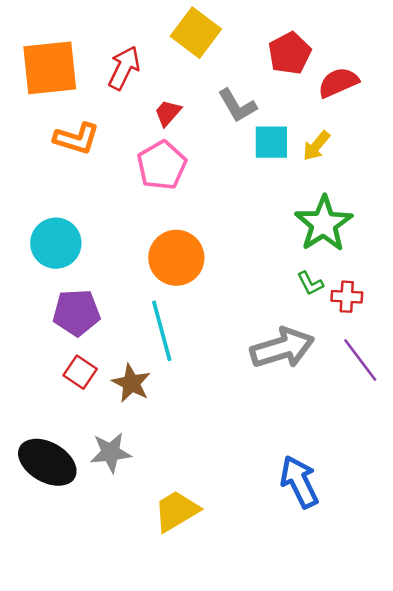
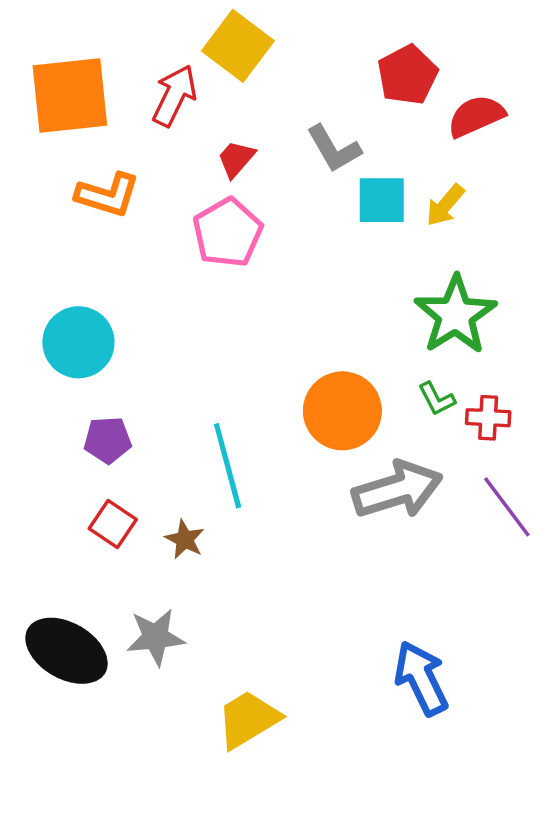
yellow square: (196, 33) -> (238, 46), moved
orange circle: (176, 258) -> (342, 411), moved
purple pentagon: (77, 313) -> (108, 440), size x0.7
brown star: (131, 383) -> (185, 539), size x0.7

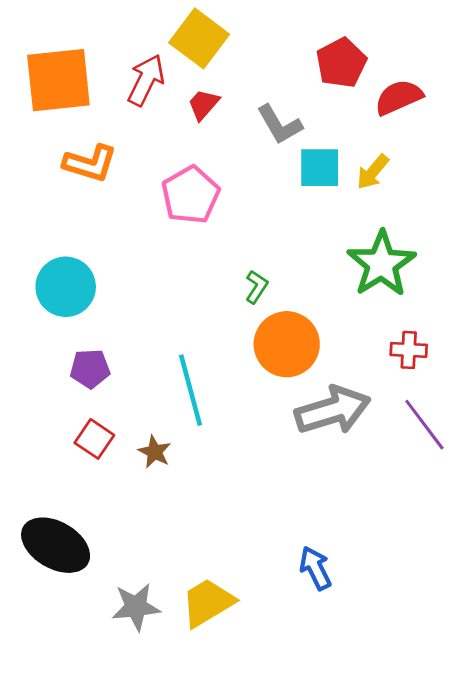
red trapezoid: (236, 159) -> (203, 104), moved
green L-shape: (437, 399) -> (257, 287), moved, turned -120
gray star: (156, 637) -> (136, 607), moved
blue arrow: (421, 678) -> (315, 568), moved, size x0.7

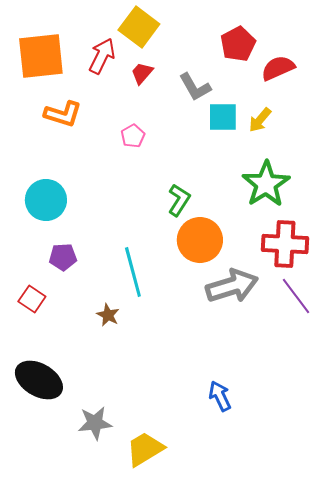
pink pentagon: (191, 195) -> (133, 136), size x0.6
green L-shape: (257, 287) -> (179, 200), size x1.4
red cross: (409, 350) -> (285, 244), size x1.8
red square: (94, 439) -> (32, 299), moved
yellow trapezoid: (208, 603) -> (145, 449), moved

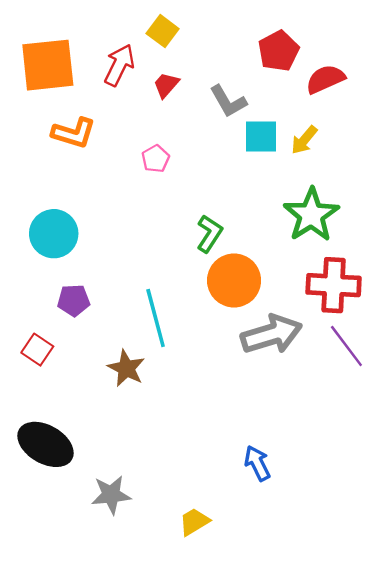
yellow square: (139, 27) -> (163, 31), size x0.7
brown star: (108, 315) -> (126, 368), size x1.4
yellow trapezoid: (145, 449) -> (194, 522), moved, size x0.7

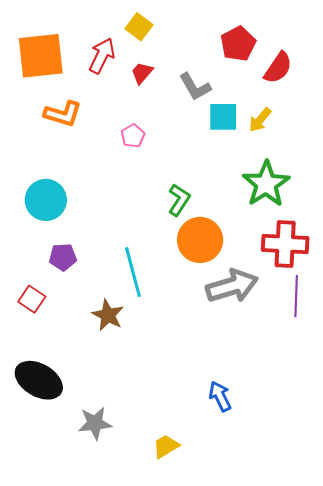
red semicircle: (325, 79) -> (278, 68), turned 148
purple line: (346, 346) -> (296, 296), turned 39

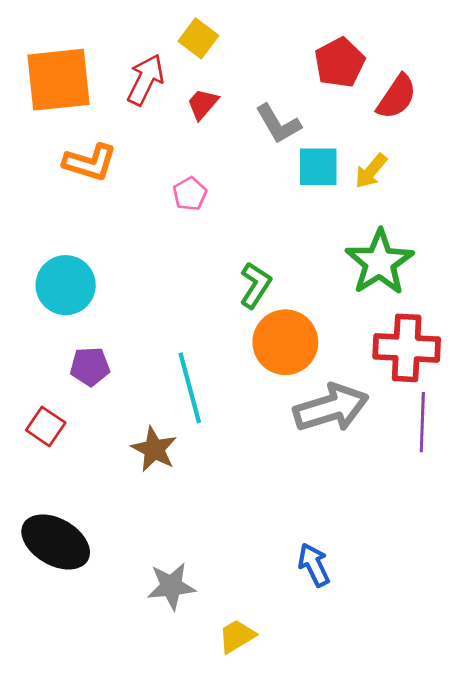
gray star: (95, 423) -> (171, 586), moved

